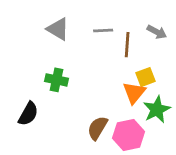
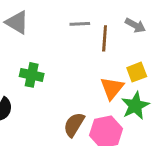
gray triangle: (58, 29) -> (17, 22), moved
yellow square: (145, 77) -> (137, 72), moved

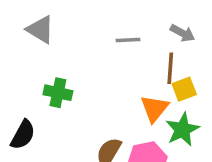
gray line: (80, 24) -> (128, 40), moved
brown line: (105, 38) -> (170, 68), moved

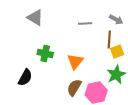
orange triangle: (154, 108) -> (75, 62), moved

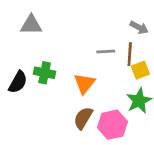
gray triangle: (35, 18) -> (31, 25), turned -30
gray line: (85, 24) -> (106, 51), moved
black semicircle: (25, 78) -> (18, 82), moved

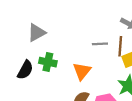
gray triangle: (31, 25) -> (37, 33), moved, turned -30

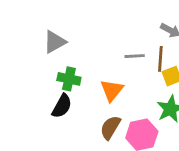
black semicircle: (25, 70) -> (62, 106), moved

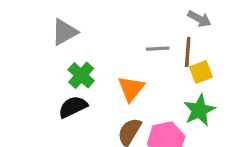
green cross: (69, 79) -> (81, 75), turned 30
black semicircle: (62, 106) -> (73, 107), turned -145

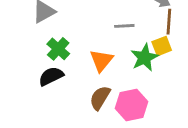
brown line: (188, 52) -> (169, 22), moved
green star: (199, 110) -> (144, 58), moved

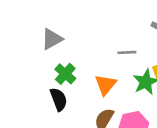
black semicircle: (51, 76) -> (59, 99), turned 95

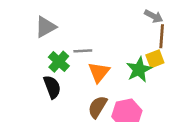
gray line: (127, 52) -> (83, 51), moved

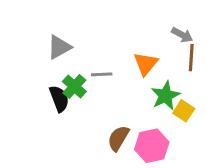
yellow square: (155, 59) -> (184, 111), moved, turned -36
orange triangle: (99, 72) -> (146, 64), moved
black semicircle: (52, 87) -> (59, 99), moved

